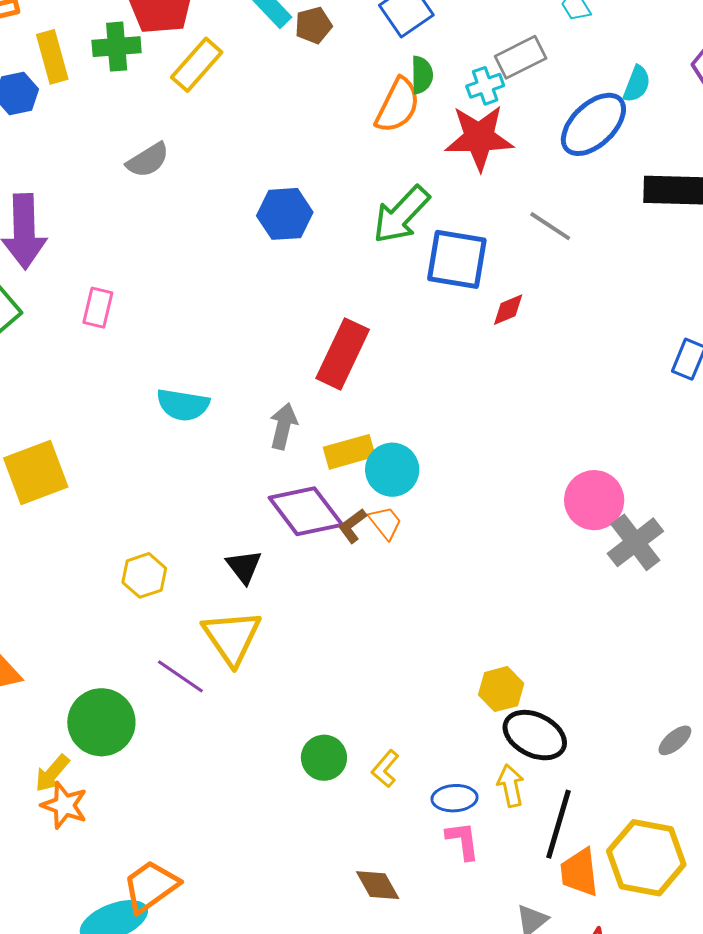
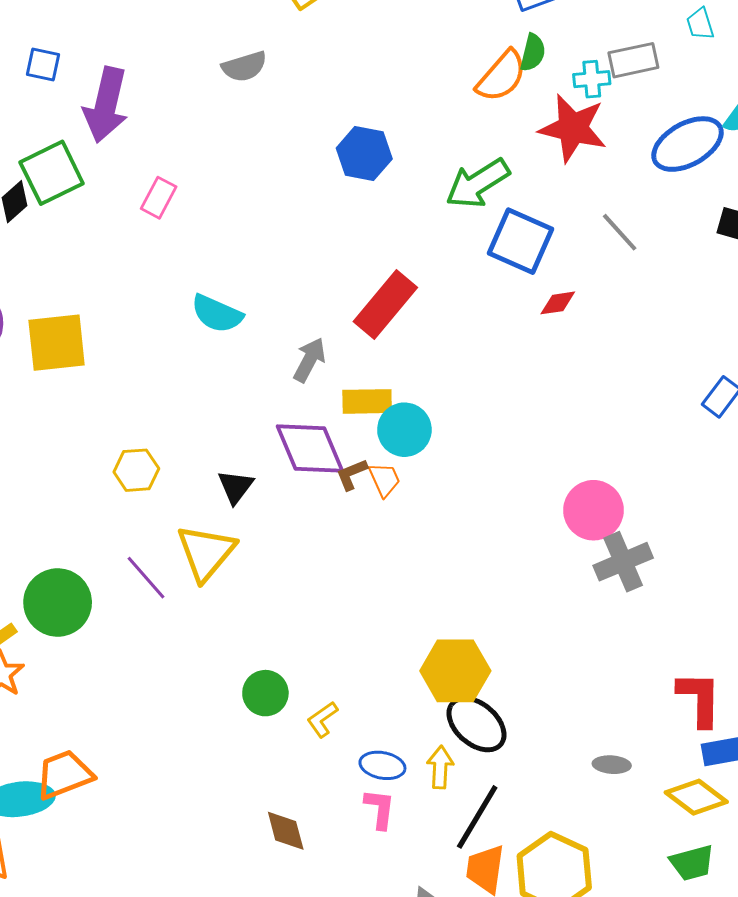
yellow hexagon: (501, 689) -> (455, 671), size x1.5
gray ellipse: (675, 740) -> (612, 765), turned 30

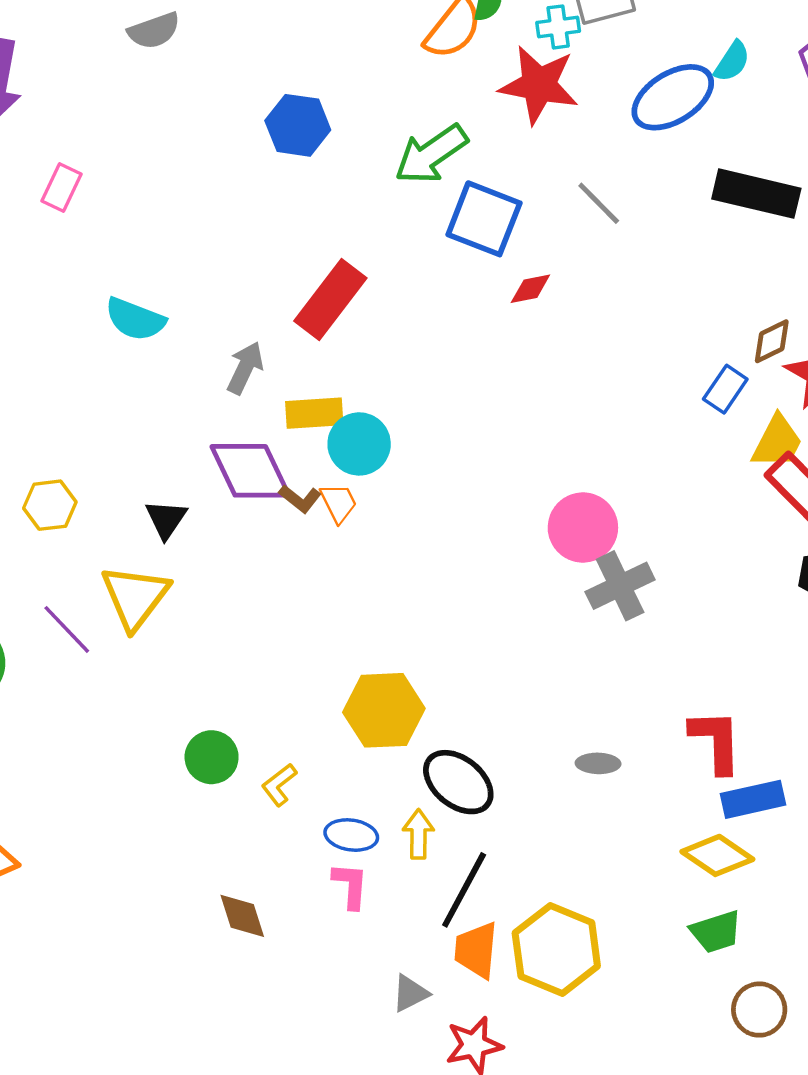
brown L-shape: (352, 474) -> (300, 499), turned -117
yellow hexagon: (455, 671) -> (384, 710), moved
gray ellipse: (612, 765) -> (598, 763), moved

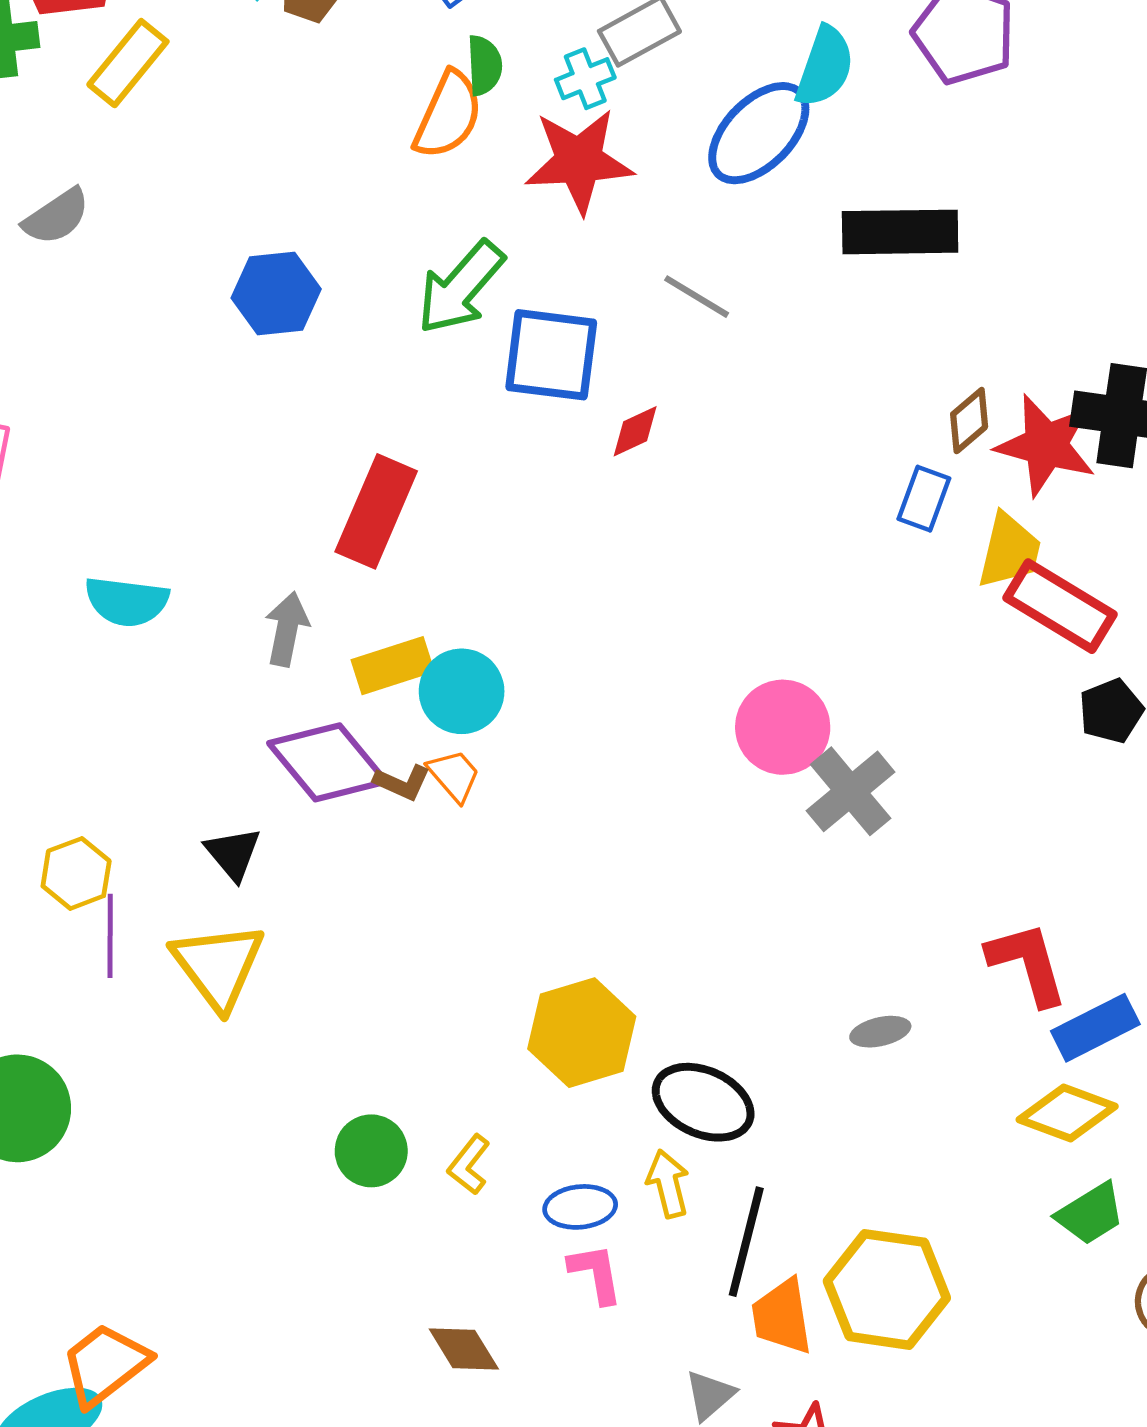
cyan semicircle: (732, 61) -> (825, 67), size x1.4
purple line: (67, 629) -> (110, 936), moved, turned 58

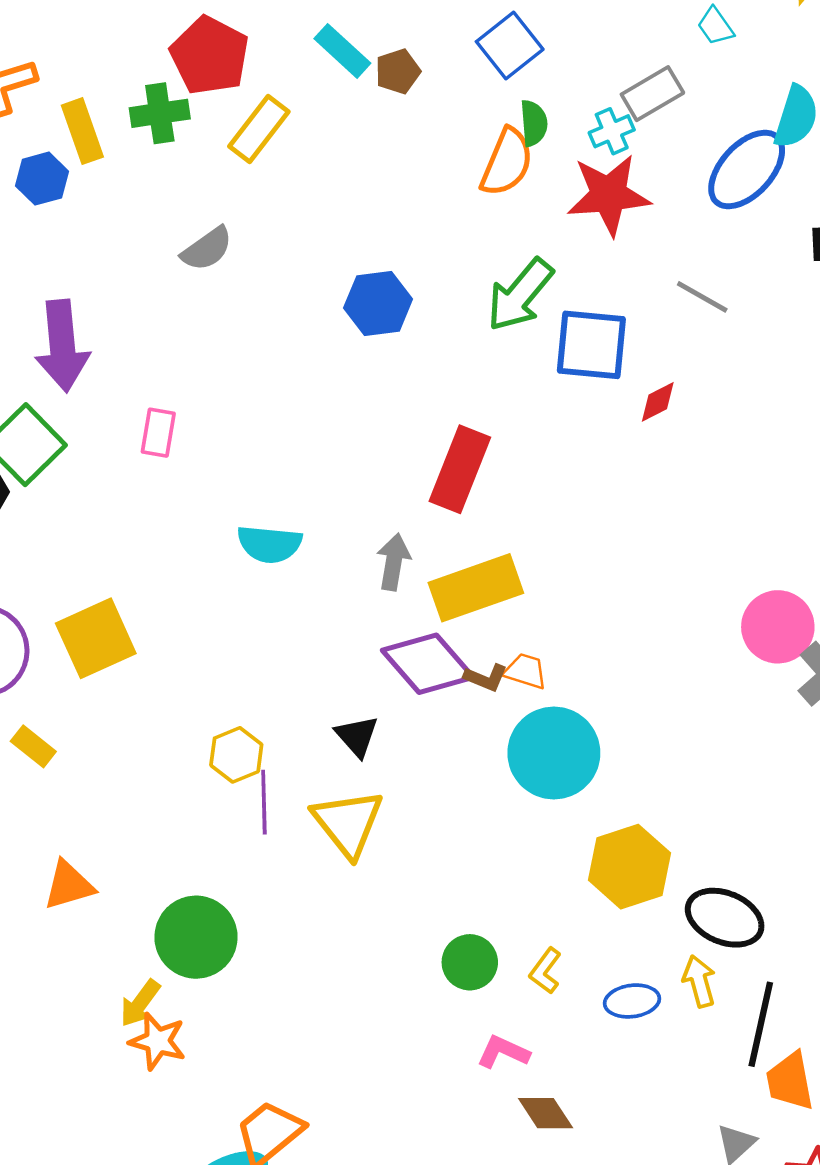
yellow rectangle: (393, 666) -> (476, 588), size x1.5
cyan circle: (462, 691) -> (554, 753), moved, size x1.4
orange trapezoid: (454, 775) -> (525, 671), turned -30
pink L-shape: (596, 1273) -> (503, 1052), moved, turned -54

